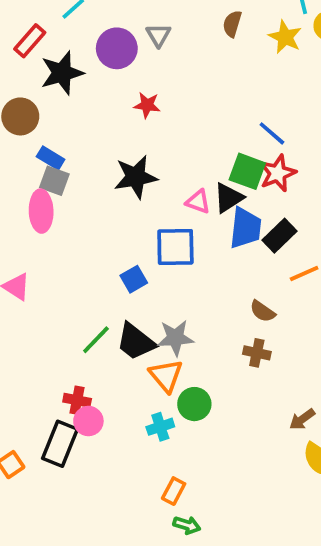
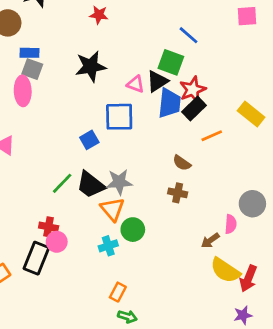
blue rectangle: (51, 158) -> (29, 53), turned -30
red star: (278, 173) -> (193, 90), moved

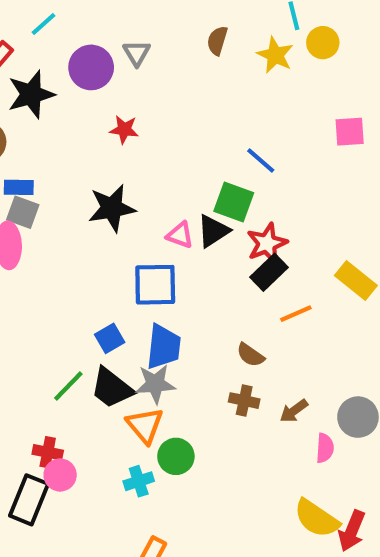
blue trapezoid: (170, 103) -> (163, 347), moved
blue square: (89, 140) -> (110, 338), moved
brown arrow: (210, 240) -> (294, 411), moved

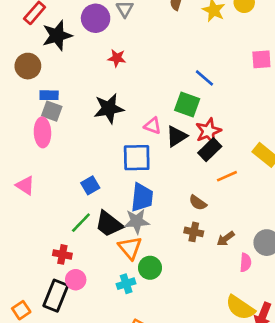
black triangle: (213, 231) -> (177, 136), moved
blue square: (110, 338) -> (90, 185), moved
red cross: (48, 452) -> (62, 254), moved

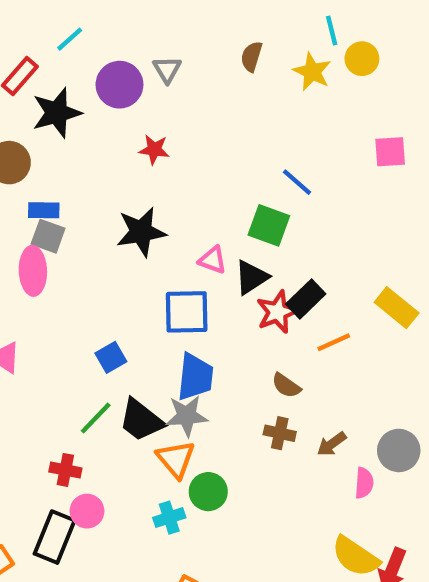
red star: (208, 131) -> (278, 312), moved

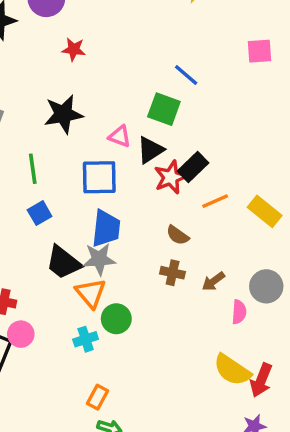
yellow rectangle: (397, 308) -> (265, 211), moved
green line: (96, 418) -> (33, 169), moved, turned -52

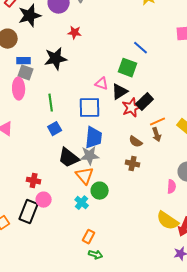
black star: (63, 114) -> (56, 59), moved
brown arrow: (213, 281) -> (157, 135), moved, turned -72
cyan cross: (86, 339) -> (82, 203), turned -32

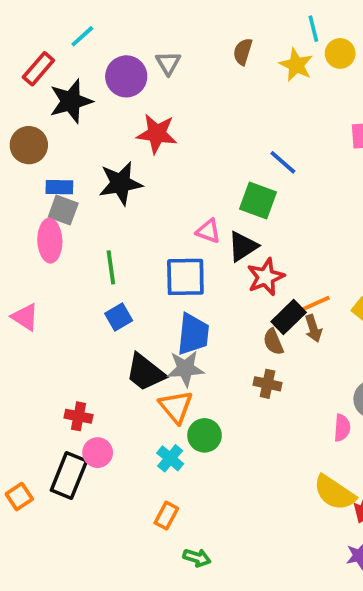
red star: (75, 33) -> (157, 134), size x1.5
black rectangle: (145, 102) -> (289, 317), moved
brown semicircle: (136, 142) -> (273, 342), turned 32
orange rectangle: (89, 237) -> (166, 516), moved

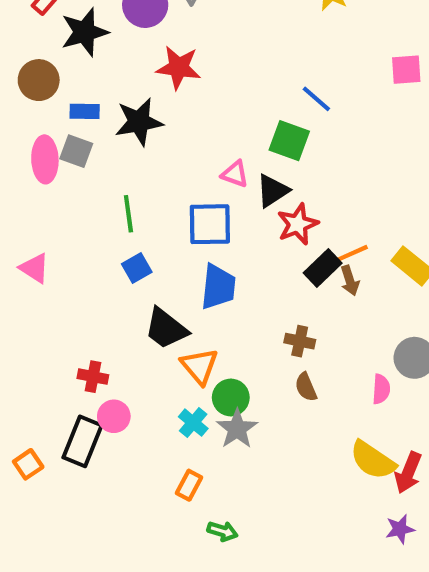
blue rectangle: (59, 187) -> (85, 111), moved
pink ellipse: (50, 241) -> (45, 159), moved
brown semicircle: (273, 342) -> (306, 387), moved
gray star: (185, 369) -> (237, 429), moved, turned -30

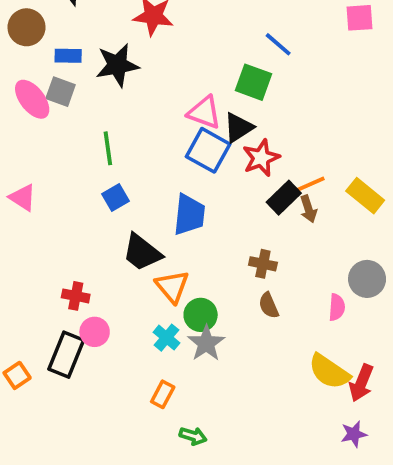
pink ellipse: (45, 159) -> (32, 99), turned -36
pink triangle: (235, 174) -> (204, 112), size x1.4
blue square: (210, 224) -> (208, 150), moved, turned 30

